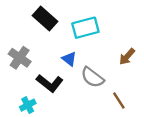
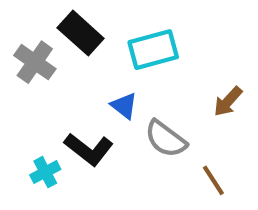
gray cross: (20, 58) -> (35, 62), moved
cyan cross: (28, 105) -> (45, 172), moved

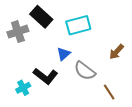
gray cross: (35, 62) -> (18, 32), turned 36
blue triangle: (124, 106) -> (63, 54), turned 40

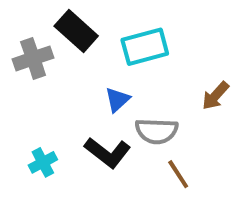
gray semicircle: (85, 71) -> (157, 131), turned -35
black L-shape: (45, 76) -> (108, 153), moved
brown line: (109, 92) -> (178, 174), moved

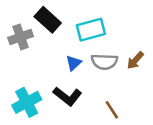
gray semicircle: (157, 131) -> (104, 62), moved
cyan cross: (43, 162) -> (27, 102), size x1.6

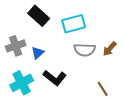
gray cross: (21, 37) -> (16, 46), moved
blue triangle: (74, 63) -> (38, 53), moved
brown line: (112, 110) -> (103, 89), moved

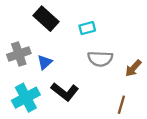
cyan rectangle: (74, 24) -> (87, 28), size x0.6
brown arrow: (110, 49) -> (133, 68), moved
brown line: (103, 89) -> (121, 105), turned 49

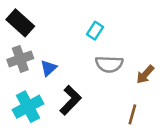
black rectangle: (46, 19) -> (20, 23), moved
cyan rectangle: (87, 28) -> (95, 31), turned -42
black L-shape: (65, 92) -> (71, 100), turned -84

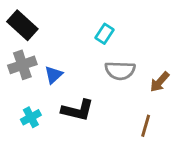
black L-shape: (71, 100) -> (78, 110), turned 60
cyan cross: (28, 107) -> (31, 117), size x0.6

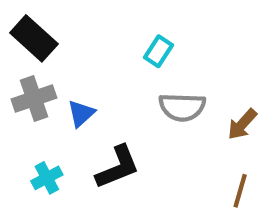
black L-shape: (78, 110) -> (118, 167), turned -36
brown line: (146, 126) -> (240, 191), moved

